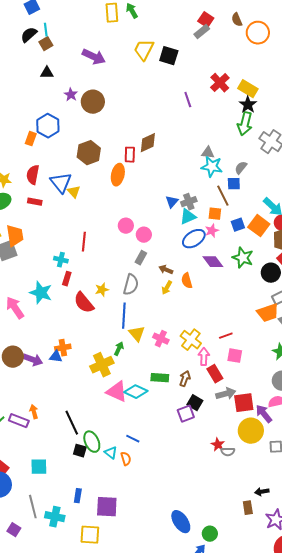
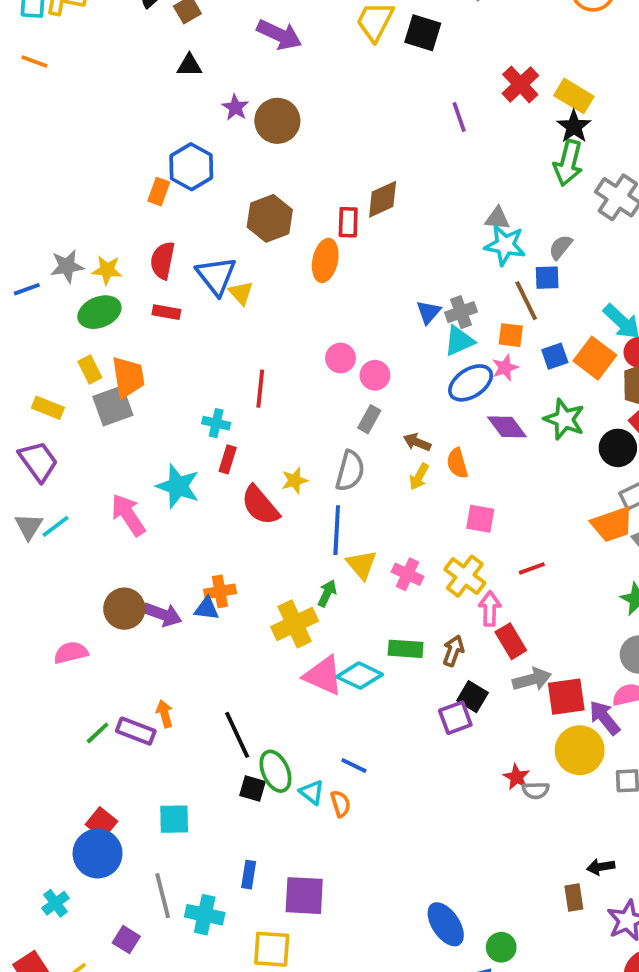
pink square: (235, 356) -> (480, 519), moved

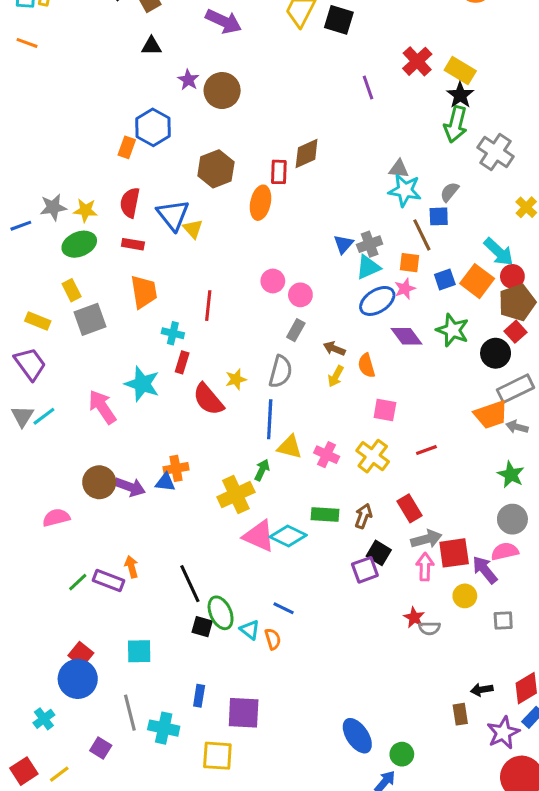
orange trapezoid: (128, 377) -> (144, 292), moved
yellow triangle: (362, 565) -> (290, 447), turned -36
pink arrow: (490, 609) -> (425, 567), moved
yellow circle: (580, 750) -> (465, 596), size x0.6

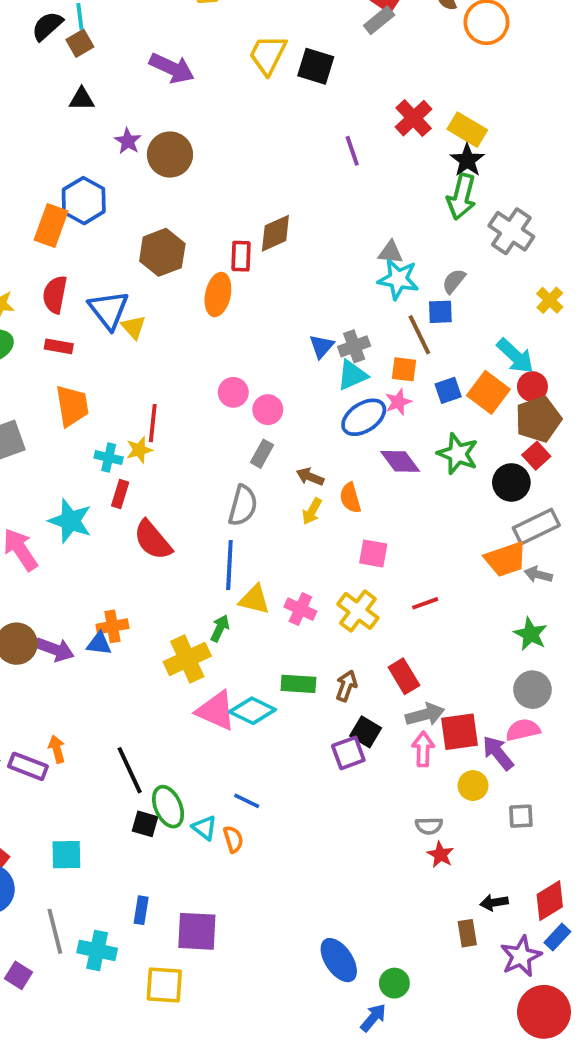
orange rectangle: (127, 147) -> (51, 225), size x1.5
yellow star: (236, 379) -> (139, 450), moved
red star: (414, 617) -> (440, 855), moved

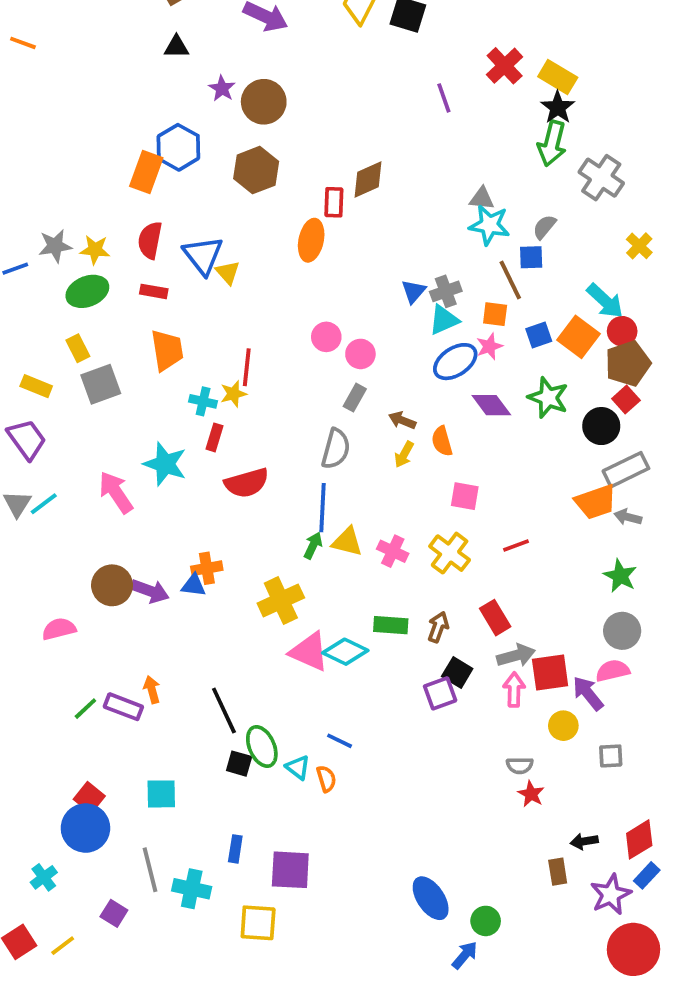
brown hexagon: (162, 252) -> (256, 170), moved
red semicircle: (153, 540) -> (247, 483), turned -66
green arrow: (220, 628) -> (313, 545), moved

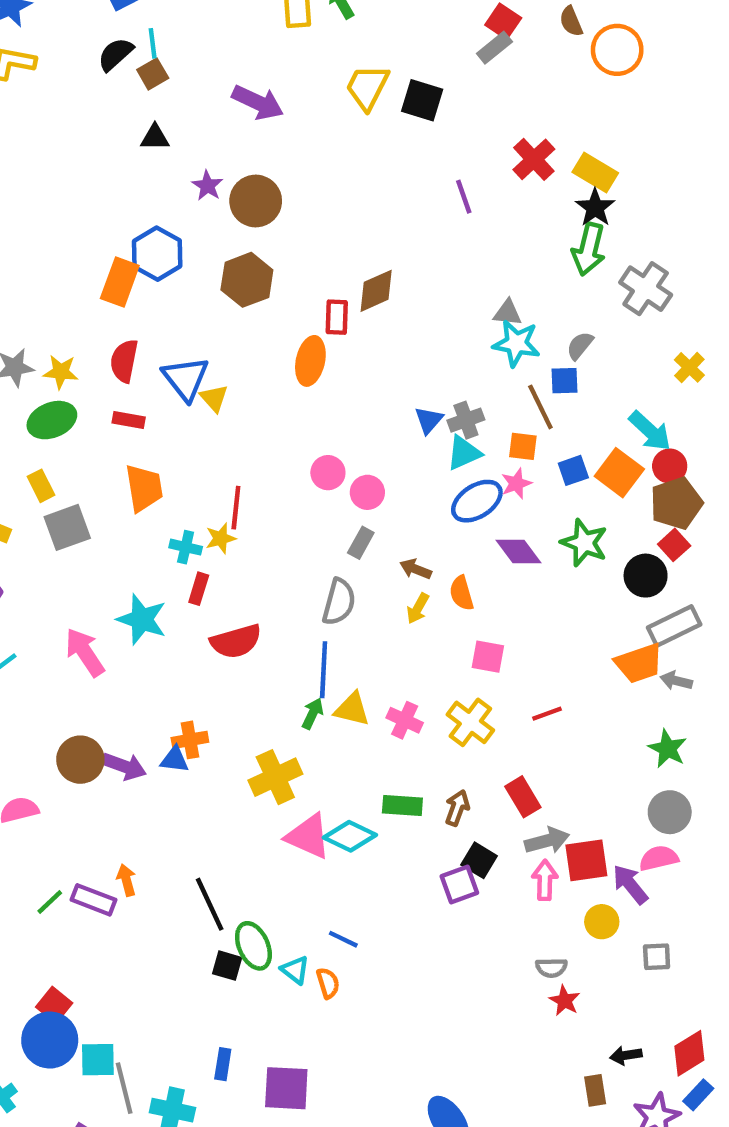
cyan square: (161, 794) -> (98, 1060), moved

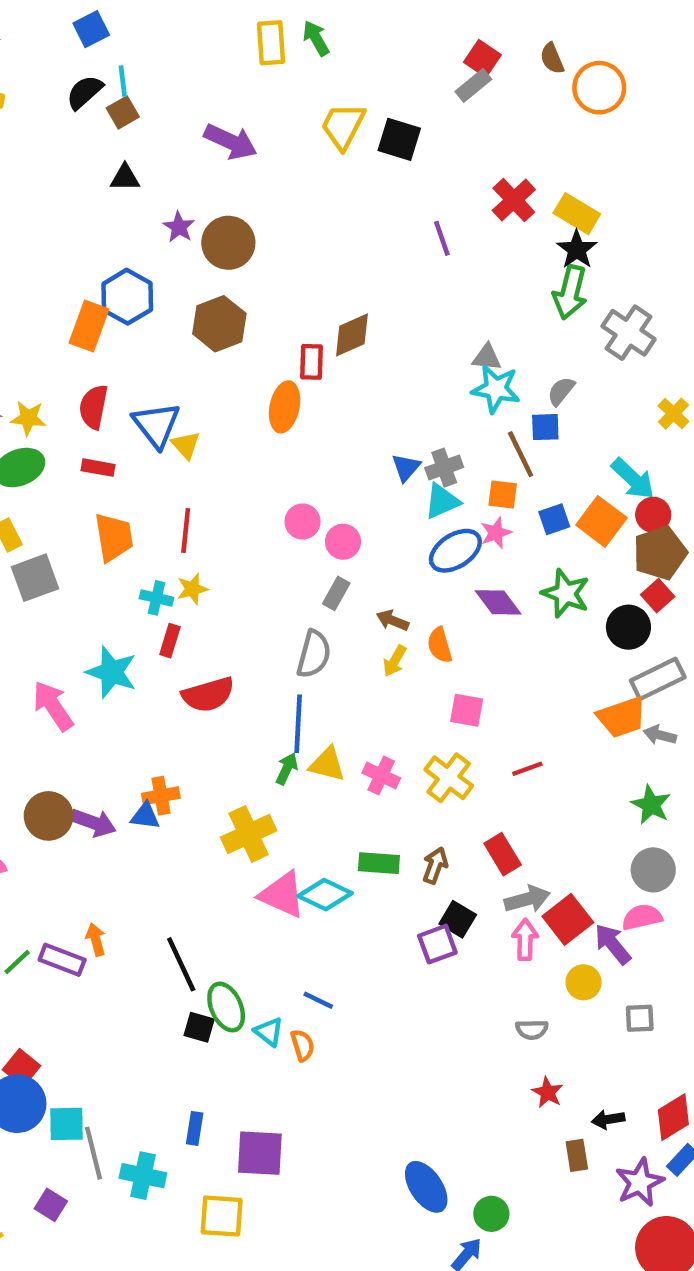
red line: (236, 508) -> (186, 530), moved
red square: (586, 860) -> (568, 919), turned -30
red star: (565, 1001) -> (548, 1092), moved

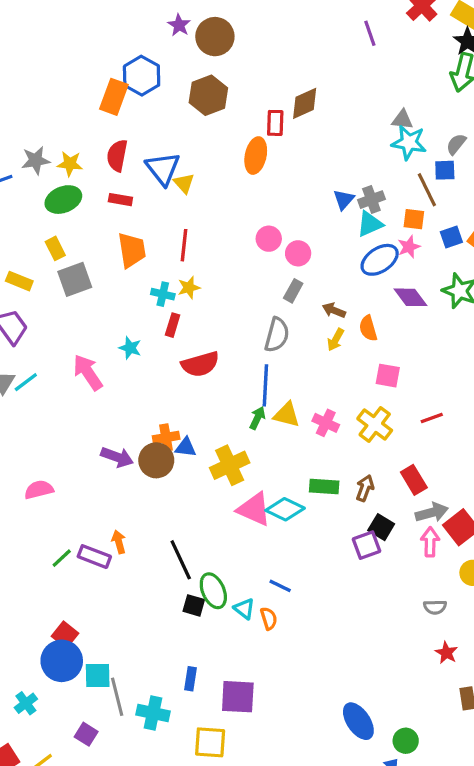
cyan star: (111, 672) -> (130, 348), size x0.6
brown circle: (49, 816) -> (156, 460), moved
blue triangle: (145, 816) -> (186, 447), moved

